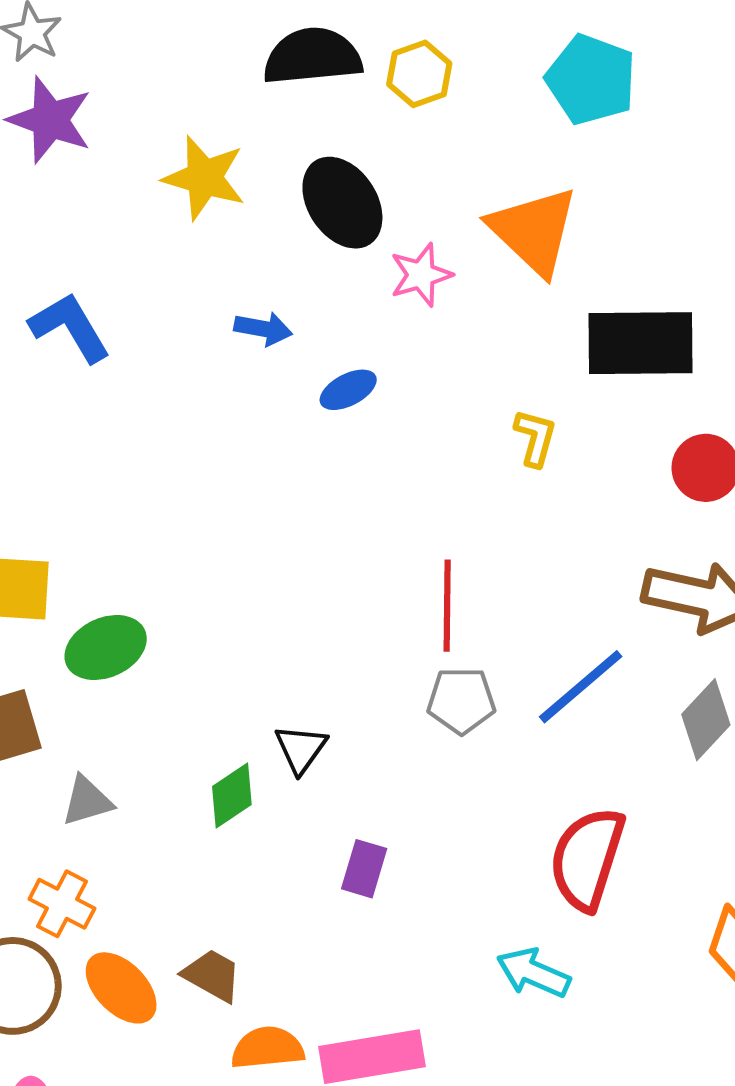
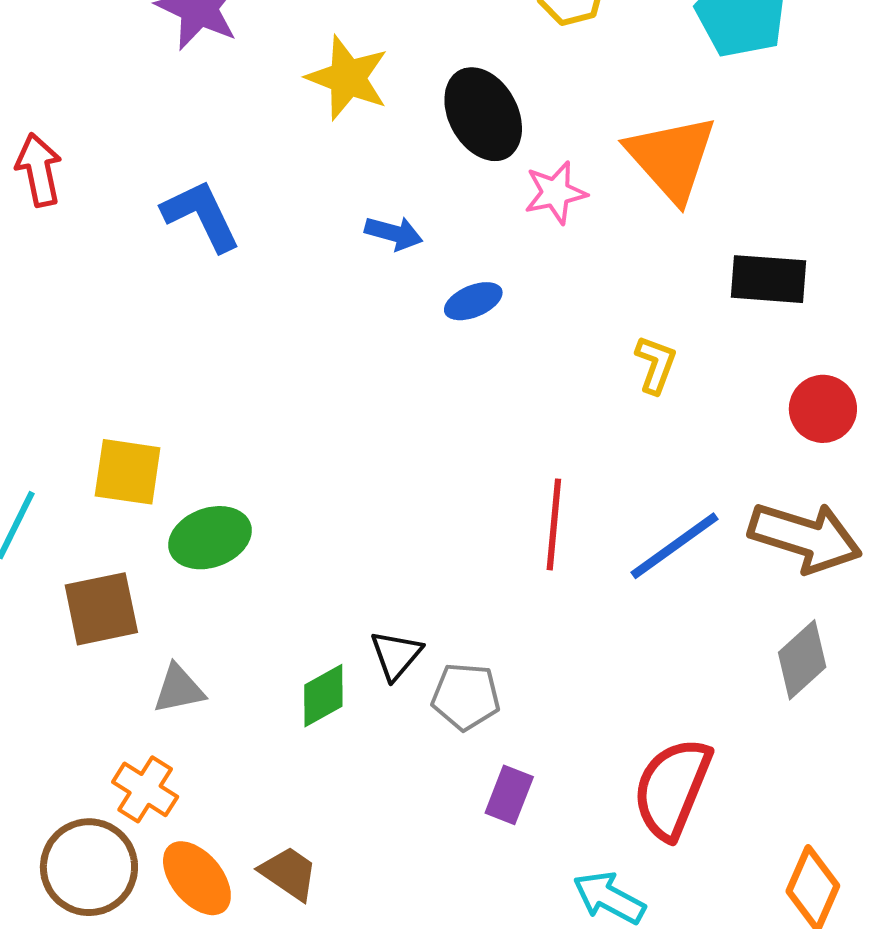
black rectangle: (640, 343) -> (768, 279), size x0.7
blue line: (581, 687) -> (674, 546), moved
gray pentagon: (461, 701) -> (466, 696), moved
purple rectangle: (364, 869) -> (509, 795), moved

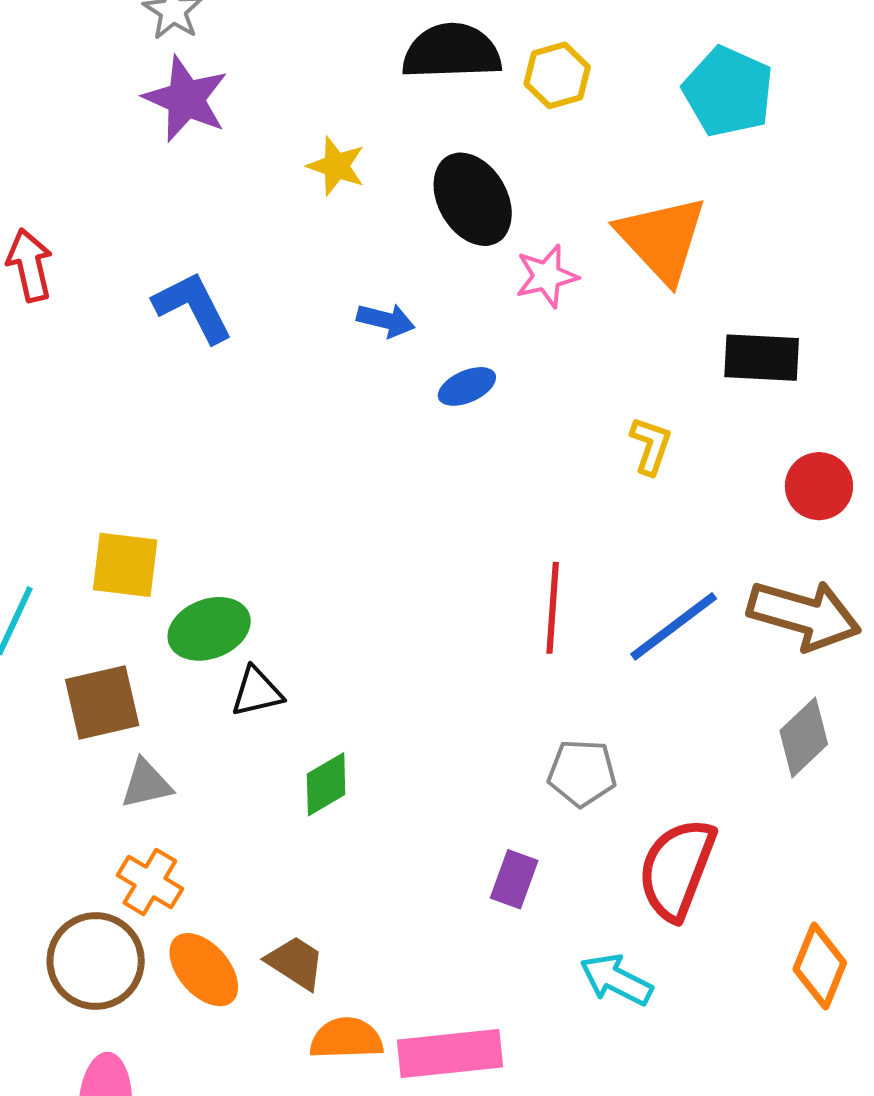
yellow star: (348, 78) -> (336, 166), size x0.7
black triangle: (396, 655) -> (257, 692), moved, turned 38
gray triangle: (179, 689) -> (146, 784), moved
gray pentagon: (466, 696) -> (582, 773), moved

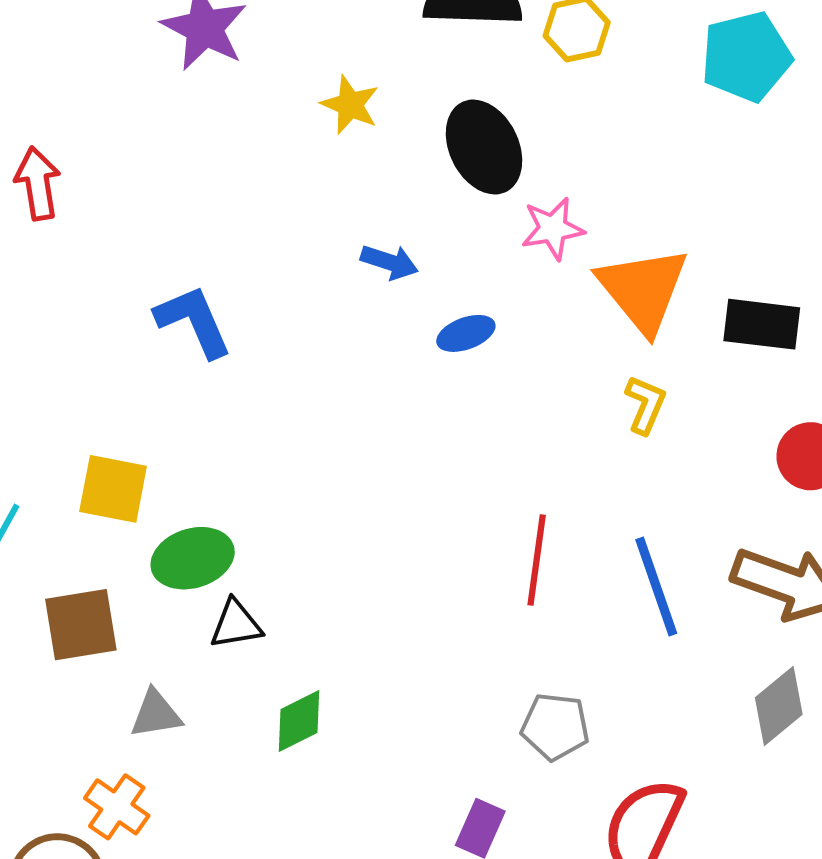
cyan pentagon: (728, 92) -> (746, 57), turned 30
orange triangle: (662, 239) -> (643, 290), moved
blue L-shape: (193, 307) -> (194, 321), moved
blue line: (674, 626) -> (656, 587), turned -76
gray triangle: (146, 784) -> (156, 714), moved

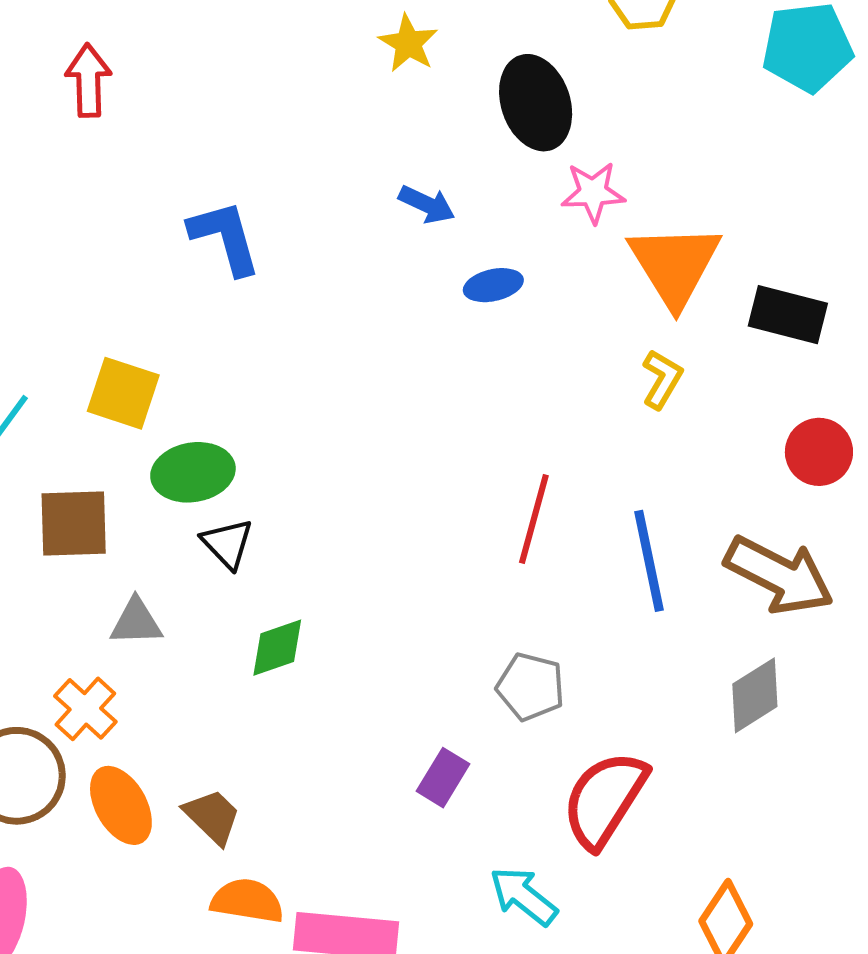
black triangle: (236, 624) -> (227, 543), turned 48

